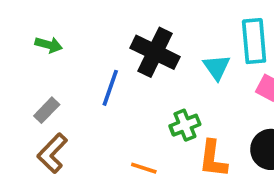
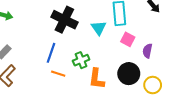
blue line: (110, 88) -> (51, 53), moved
orange line: (144, 168) -> (58, 74), moved

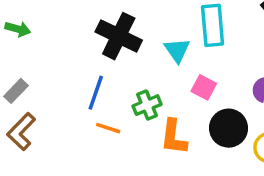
pink square: (128, 39) -> (204, 87), moved

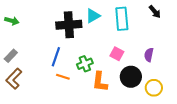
black cross: (119, 36) -> (69, 25), turned -30
cyan triangle: (177, 50) -> (93, 16), moved, turned 35

